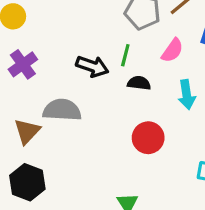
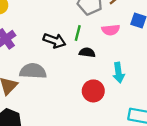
pink semicircle: (172, 50) -> (111, 30), turned 48
cyan arrow: (187, 95) -> (119, 73), moved

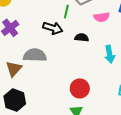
green line: (78, 33) -> (66, 12), moved
red circle: (93, 91) -> (80, 88), moved

